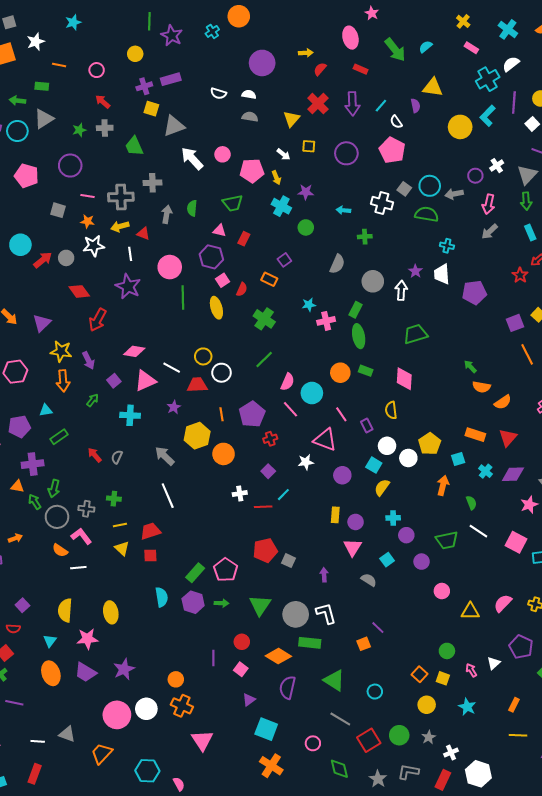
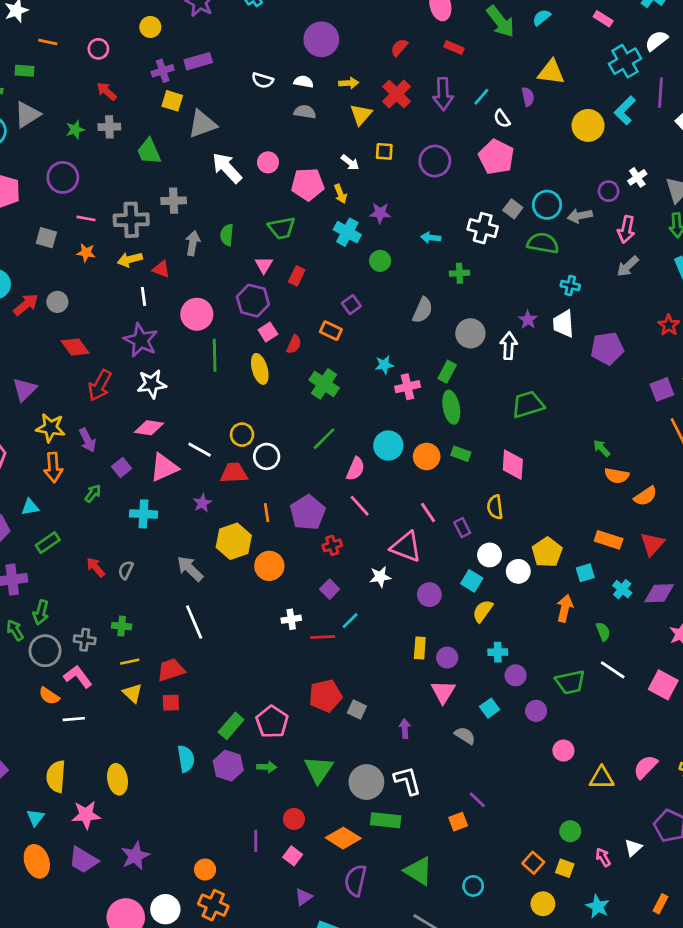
yellow arrow: (306, 53) -> (349, 83), moved
pink triangle: (219, 231) -> (264, 265), turned 48
white star: (94, 246) -> (152, 384), moved
cyan circle: (312, 393) -> (388, 446), moved

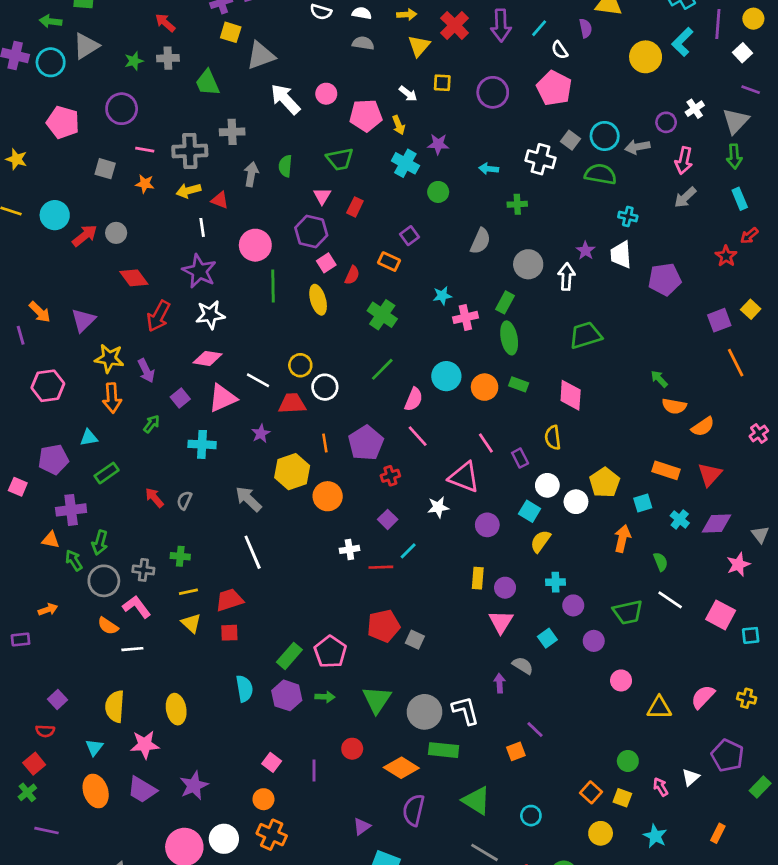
purple arrow: (405, 729) -> (500, 683), moved
pink square: (293, 856) -> (272, 762), moved

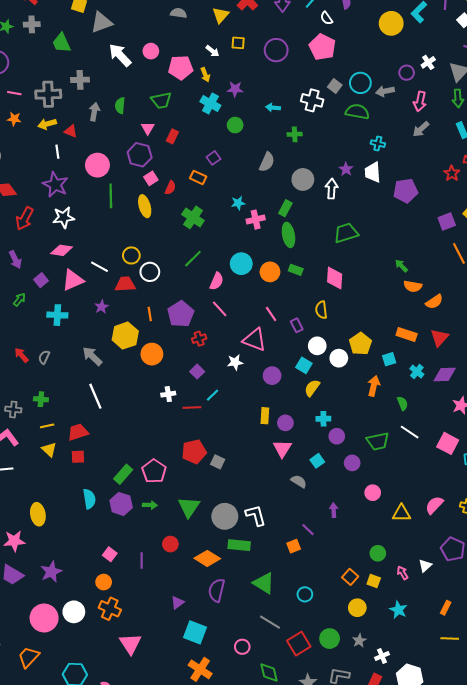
purple arrow: (500, 683) -> (334, 510), moved

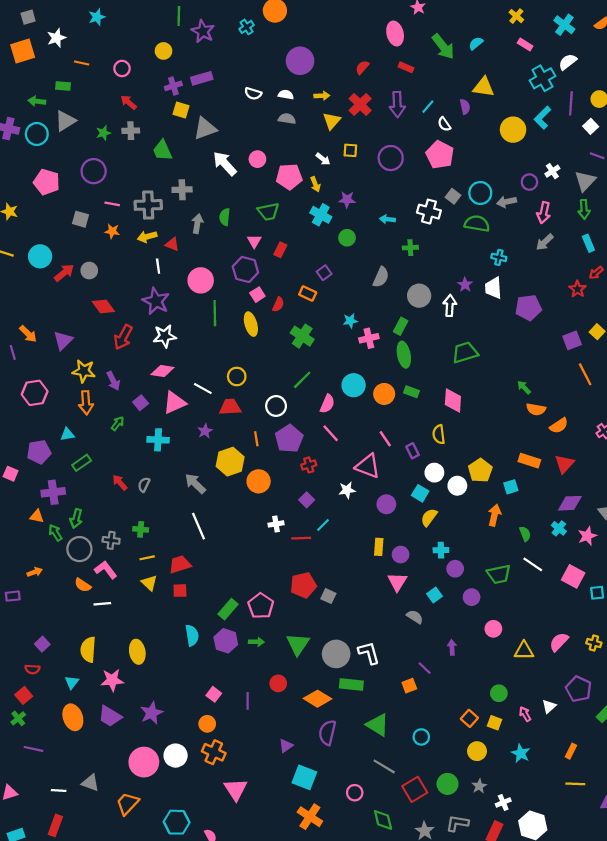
white circle: (150, 272) -> (276, 406), moved
cyan cross: (417, 372) -> (559, 528), moved

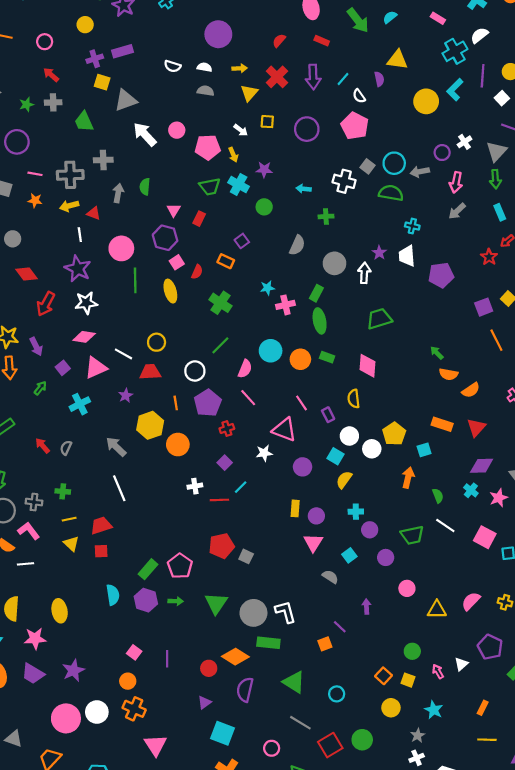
green trapezoid: (268, 212) -> (210, 187), moved
cyan cross: (158, 440) -> (80, 404), turned -30
red circle: (278, 683) -> (209, 668), moved
gray star: (479, 786) -> (418, 735), moved

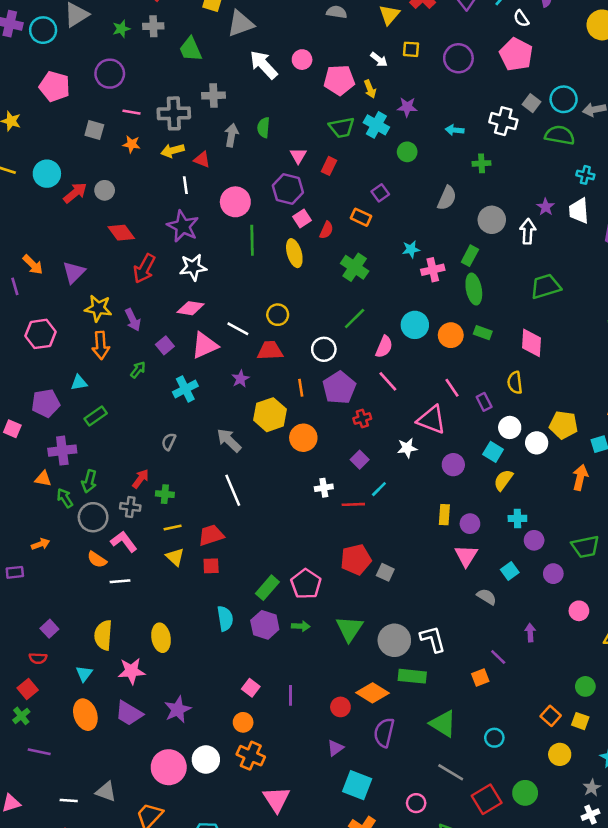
yellow pentagon: (394, 434) -> (564, 425), turned -30
red arrow: (42, 446) -> (140, 479), moved, turned 77

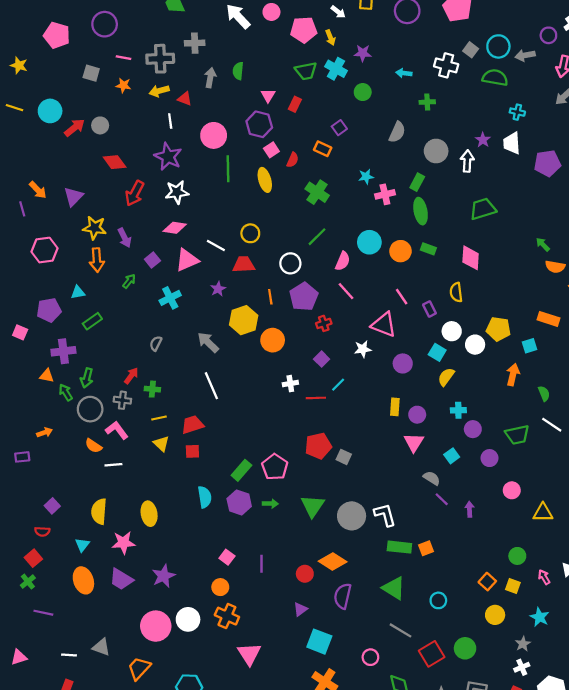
purple line: (498, 657) -> (442, 499), moved
green rectangle: (412, 676) -> (399, 547), moved

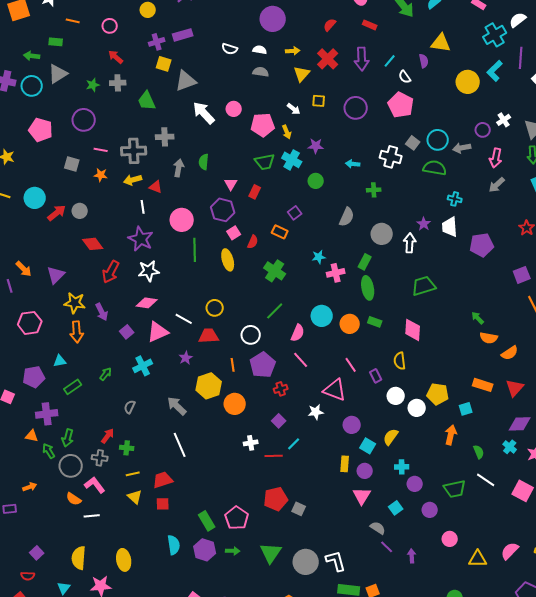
green arrow: (129, 281) -> (106, 374), moved
cyan square: (437, 352) -> (368, 446), moved
green rectangle: (241, 470) -> (207, 521), turned -72

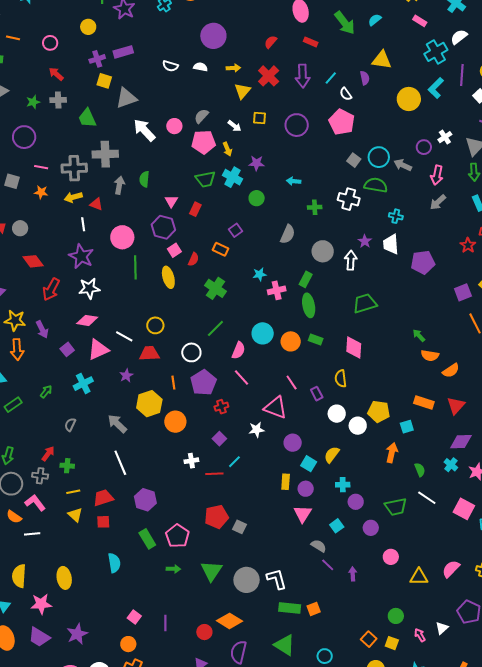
gray semicircle: (261, 72) -> (201, 116), moved, turned -56
gray cross: (165, 137) -> (105, 154), size x1.4
gray arrow: (462, 148) -> (403, 165), turned 36
white cross: (391, 157) -> (349, 199), moved
purple hexagon: (205, 550) -> (145, 500), moved

